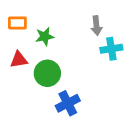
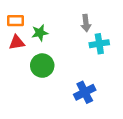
red triangle: (19, 60) -> (17, 42), moved
blue cross: (68, 103) -> (85, 92), moved

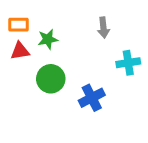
cyan cross: (99, 44) -> (128, 63), moved
blue cross: (85, 92) -> (92, 98), moved

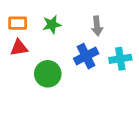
green star: (48, 39) -> (52, 25), moved
blue cross: (92, 98) -> (86, 56), moved

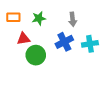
red triangle: (19, 48) -> (23, 39), moved

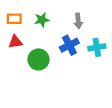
red triangle: (23, 39) -> (15, 42), moved

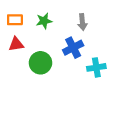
cyan cross: (97, 47) -> (96, 67), moved

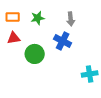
blue cross: (73, 48) -> (63, 41), turned -36
cyan cross: (96, 67) -> (90, 74), moved

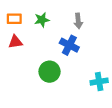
green circle: (35, 54) -> (50, 72), moved

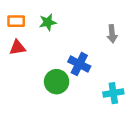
gray arrow: (78, 21) -> (112, 34), moved
blue cross: (69, 45) -> (79, 64), moved

